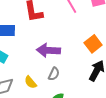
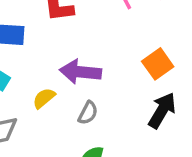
yellow semicircle: (31, 82) -> (44, 98), moved, turned 88

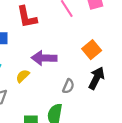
gray semicircle: (88, 113) -> (68, 86), moved

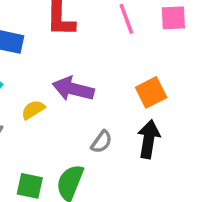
black arrow: (96, 78) -> (149, 139), turned -30

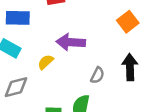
orange square: (151, 92) -> (128, 22), moved

